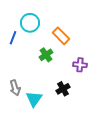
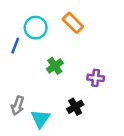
orange rectangle: (61, 36) -> (73, 23), moved
gray arrow: (15, 88) -> (18, 106), turned 35

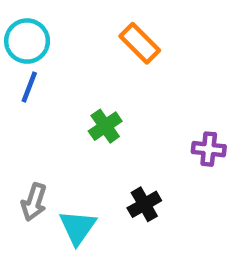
cyan circle: (36, 28) -> (27, 41), moved
purple cross: (96, 78) -> (209, 149), moved

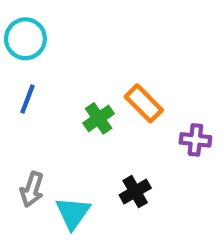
orange rectangle: (140, 43) -> (144, 103), moved
blue line: (29, 87) -> (28, 99), moved

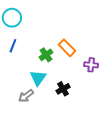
gray arrow: (32, 189) -> (26, 96), moved, turned 35
cyan triangle: (73, 213) -> (38, 78), moved

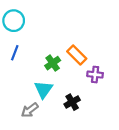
purple cross: (91, 65) -> (95, 75), moved

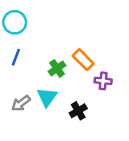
gray arrow: (30, 110) -> (21, 103), moved

